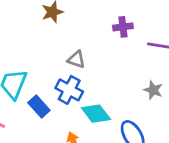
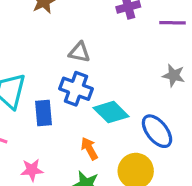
blue rectangle: (39, 107) -> (43, 113), turned 45

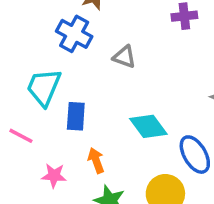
blue cross: (76, 89) -> (74, 34), moved
orange arrow: (89, 149) -> (96, 160), moved

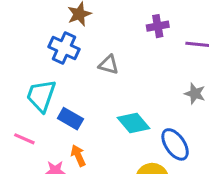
blue rectangle: (76, 116) -> (70, 119), turned -60
orange arrow: (96, 160) -> (78, 156), moved

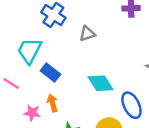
gray triangle: (109, 65) -> (87, 34), turned -42

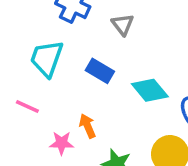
gray triangle: (87, 34) -> (123, 24), turned -42
blue rectangle: (50, 73) -> (100, 71), moved

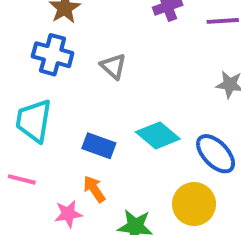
blue rectangle: (100, 71) -> (99, 146), moved

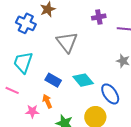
blue cross: (53, 55) -> (26, 23), moved
gray triangle: (113, 66) -> (67, 42), size x1.6

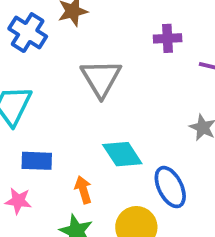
blue rectangle: (53, 80) -> (37, 161), moved, turned -35
orange arrow: (47, 101) -> (83, 190), moved

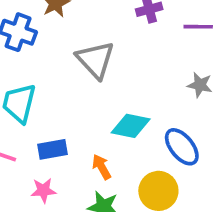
cyan diamond: (122, 154) -> (131, 126), turned -33

